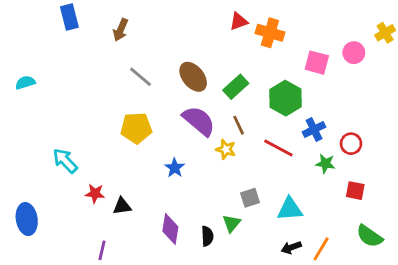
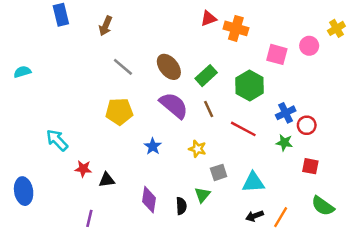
blue cross: (314, 129) -> (286, 113), moved
yellow star: (226, 149) -> (197, 149), moved

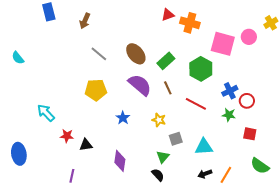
pink square: (277, 54) -> (223, 44), size x1.4
cyan semicircle: (22, 72) -> (18, 58), turned -112
black semicircle: (181, 206) -> (158, 175), moved, turned -40

